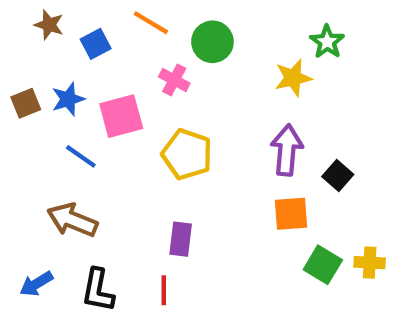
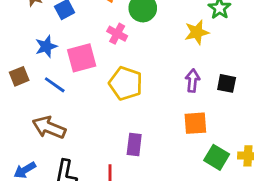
brown square: (26, 103) -> (19, 76), moved
purple arrow: (287, 150) -> (192, 81), size x0.7
black square: (338, 176) -> (227, 83), moved, turned -30
purple rectangle: (181, 239) -> (134, 145), moved

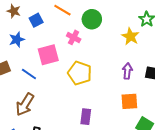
yellow star: (197, 32) -> (130, 36), turned -30
blue star: (46, 46) -> (17, 40), moved
brown arrow: (49, 127) -> (25, 104), turned -80

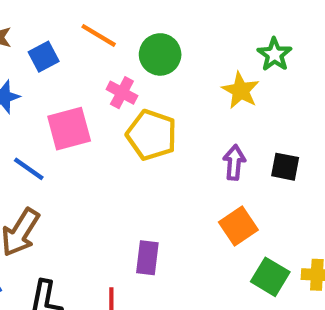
yellow pentagon: (80, 73) -> (152, 135), moved
orange square: (129, 101) -> (238, 226), turned -30

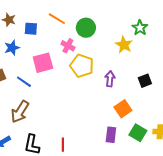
blue square: (44, 57) -> (31, 29), turned 32
purple arrow: (234, 162) -> (110, 79), moved
black square: (285, 167) -> (145, 81), turned -32
purple rectangle: (147, 258) -> (111, 135), moved

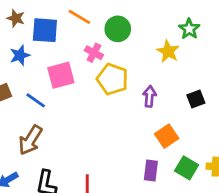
blue square: (31, 29) -> (45, 30), size x1.5

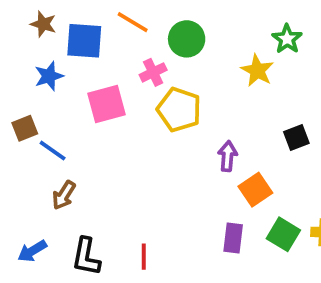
pink cross: (94, 53) -> (153, 72), turned 36
purple arrow: (150, 96) -> (228, 156), moved
blue line: (36, 100) -> (53, 151), moved
brown arrow: (30, 140) -> (64, 195), size x0.7

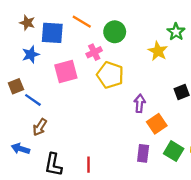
blue arrow: (32, 251) -> (20, 149), moved, turned 48

